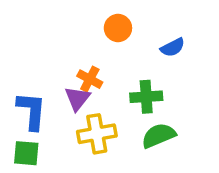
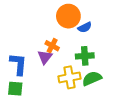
orange circle: (118, 28) -> (68, 16), size x1.5
blue semicircle: (173, 47) -> (85, 27), moved
yellow cross: (97, 134) -> (69, 77), moved

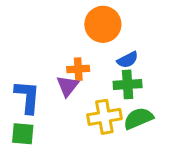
blue semicircle: (85, 27) -> (128, 60), moved
orange cross: (52, 46) -> (78, 69), turned -32

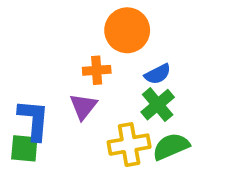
orange cross: (78, 69) -> (97, 70), moved
green cross: (128, 84) -> (158, 105), turned -36
green square: (23, 134) -> (24, 148), moved

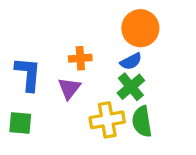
orange circle: (127, 30) -> (140, 28), moved
blue L-shape: (34, 120) -> (28, 74), moved
green semicircle: (171, 146) -> (142, 121), turned -76

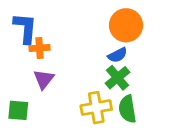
orange cross: (80, 58) -> (39, 48), moved
blue L-shape: (28, 74) -> (25, 28), moved
purple triangle: (69, 88) -> (44, 79), moved

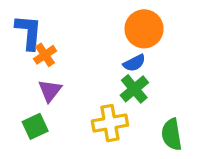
orange cross: (39, 48) -> (45, 55), turned -30
green semicircle: (127, 109) -> (172, 134), moved
green square: (18, 110) -> (35, 126), moved, turned -30

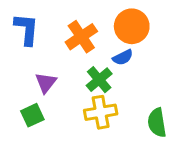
orange cross: (45, 55) -> (81, 37), moved, size x1.5
green cross: (134, 89) -> (99, 80), moved

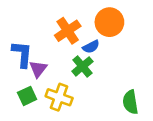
blue L-shape: (27, 29) -> (22, 54), moved
blue semicircle: (123, 57) -> (91, 47), moved
yellow cross: (101, 112) -> (59, 97), moved, turned 30

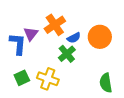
orange circle: (109, 22) -> (100, 37), moved
purple triangle: (38, 69) -> (31, 34), moved

